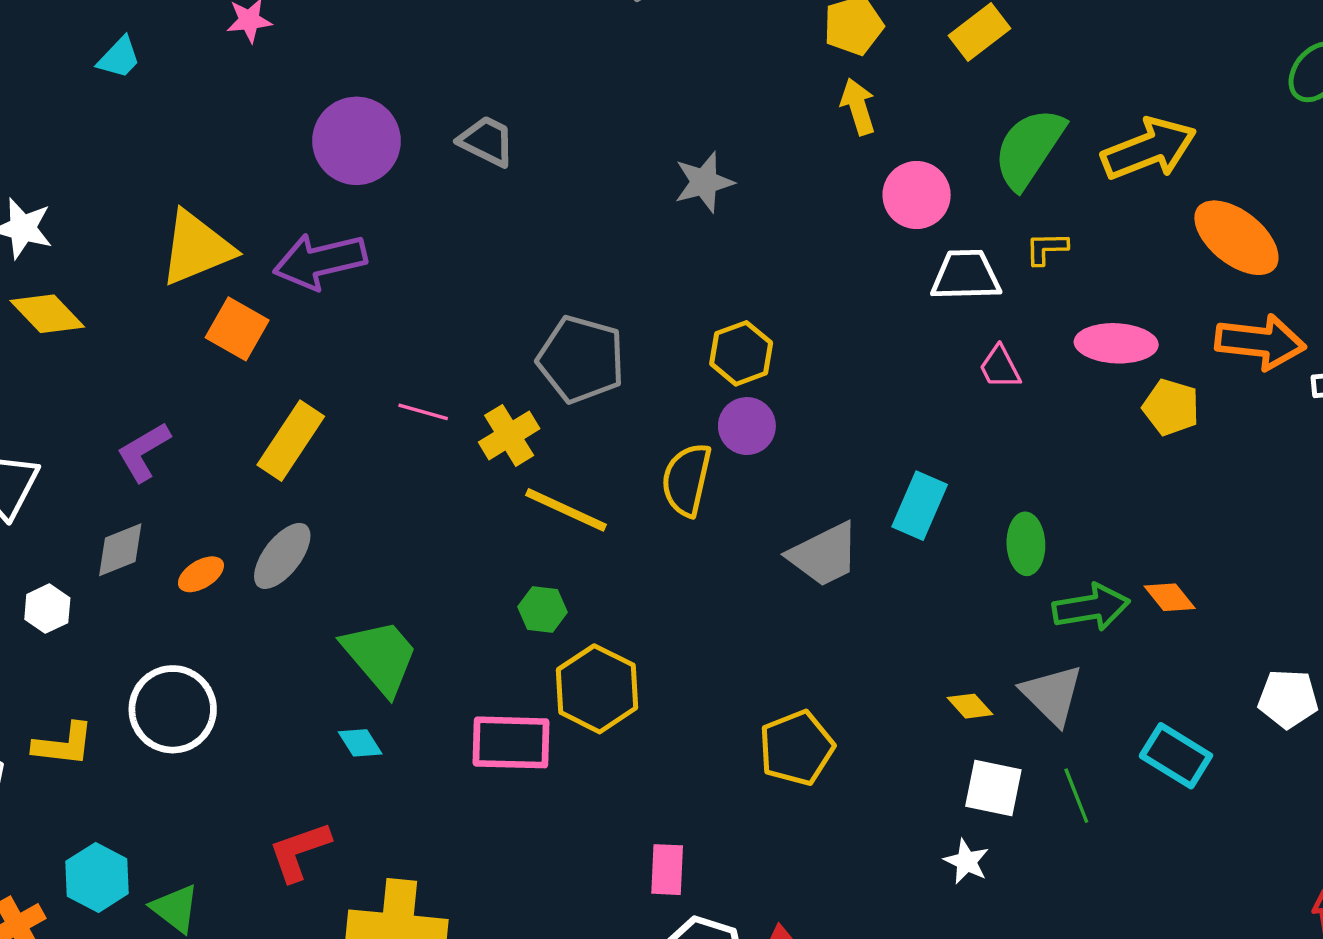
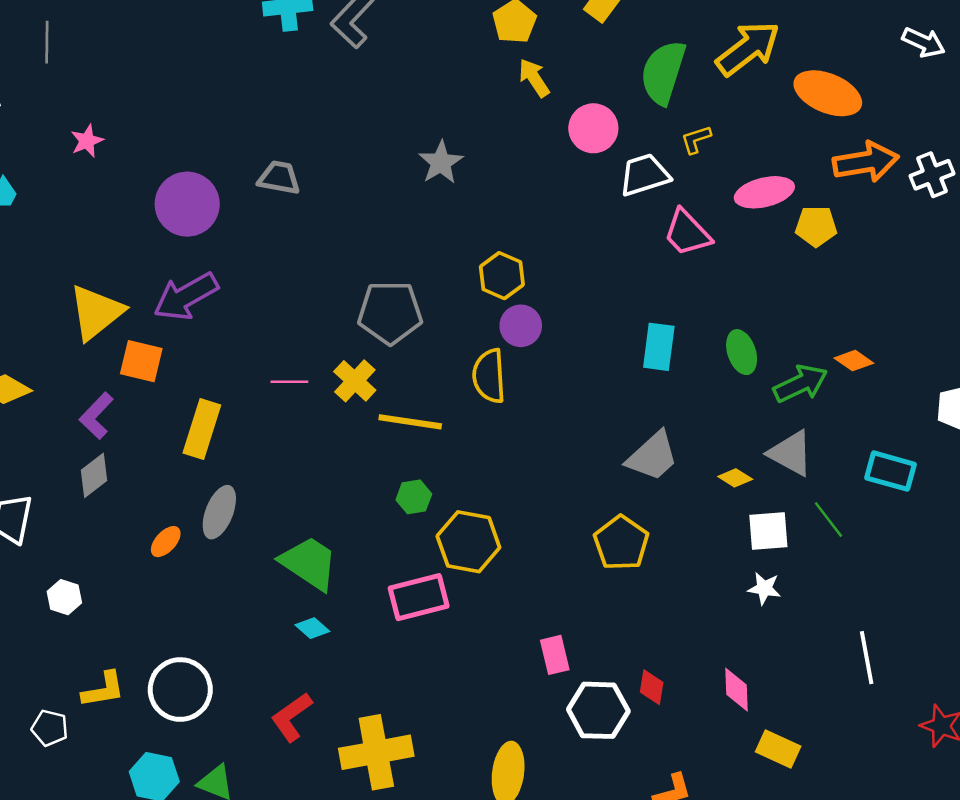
pink trapezoid: (1000, 367) -> (687, 233), size x1.5
purple L-shape: (144, 452) -> (96, 416), moved
gray diamond: (120, 550) -> (94, 475), moved
gray trapezoid: (824, 555) -> (652, 456), moved
white circle: (173, 709) -> (180, 690), moved

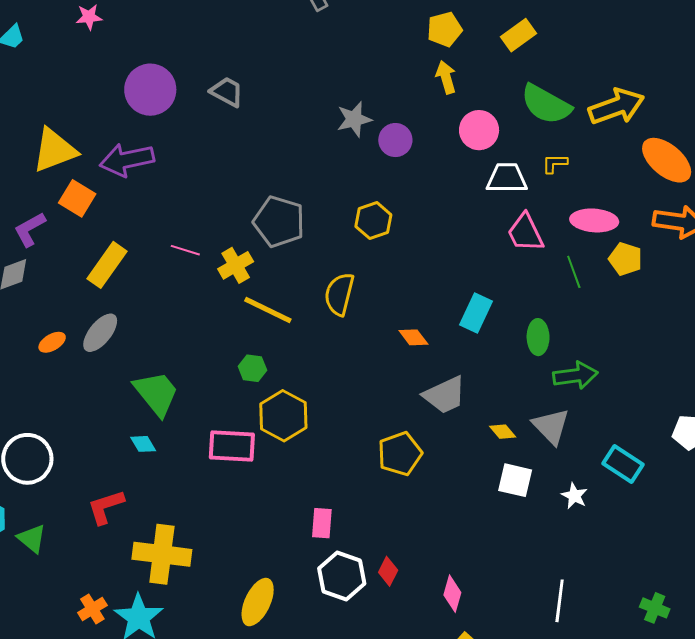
green semicircle: (663, 72) -> (546, 104), turned -96
purple circle: (521, 326) -> (395, 140), moved
orange diamond: (854, 361) -> (413, 337), moved
green line: (828, 519) -> (574, 272), moved
white star: (764, 588) -> (574, 496), moved

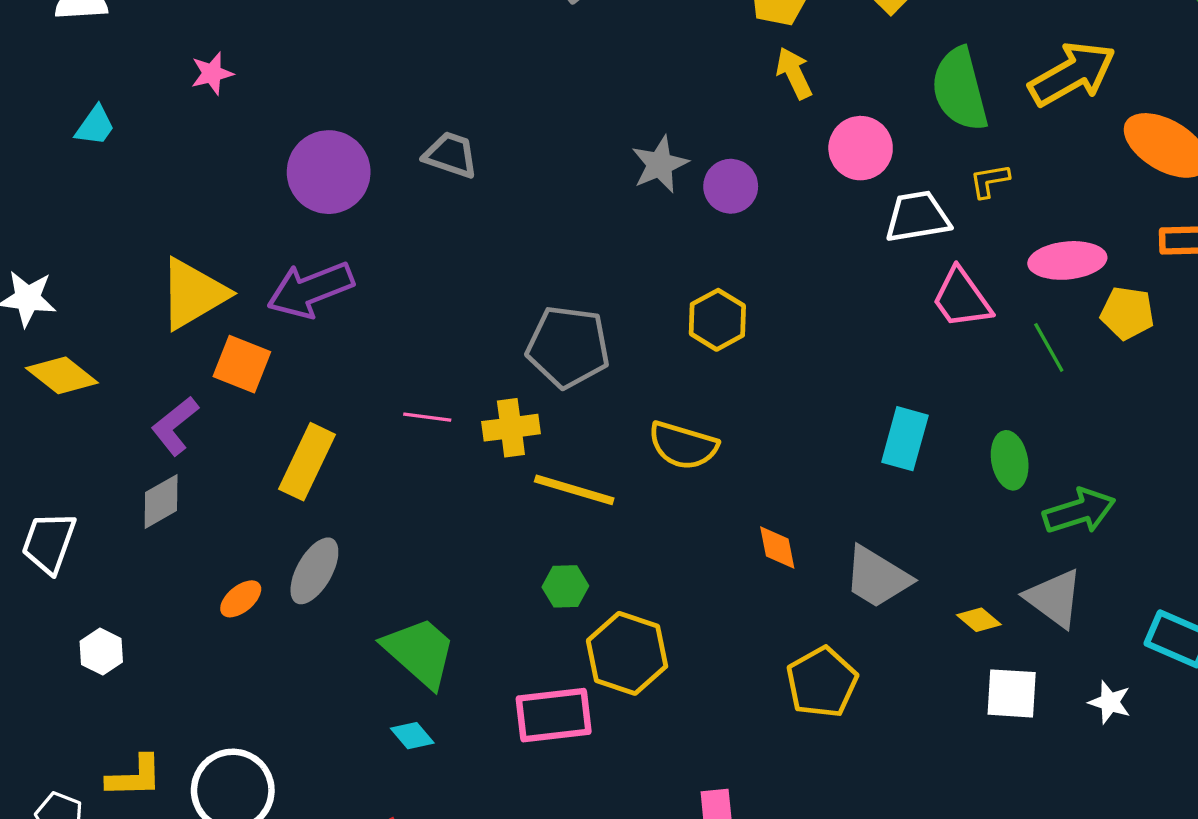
green semicircle: (546, 104) -> (960, 89), turned 56
yellow cross: (236, 265) -> (511, 428), turned 32
yellow semicircle: (339, 294) -> (683, 445), turned -78
orange diamond: (413, 337) -> (777, 548), moved, turned 36
gray trapezoid: (445, 395) -> (877, 577), turned 66

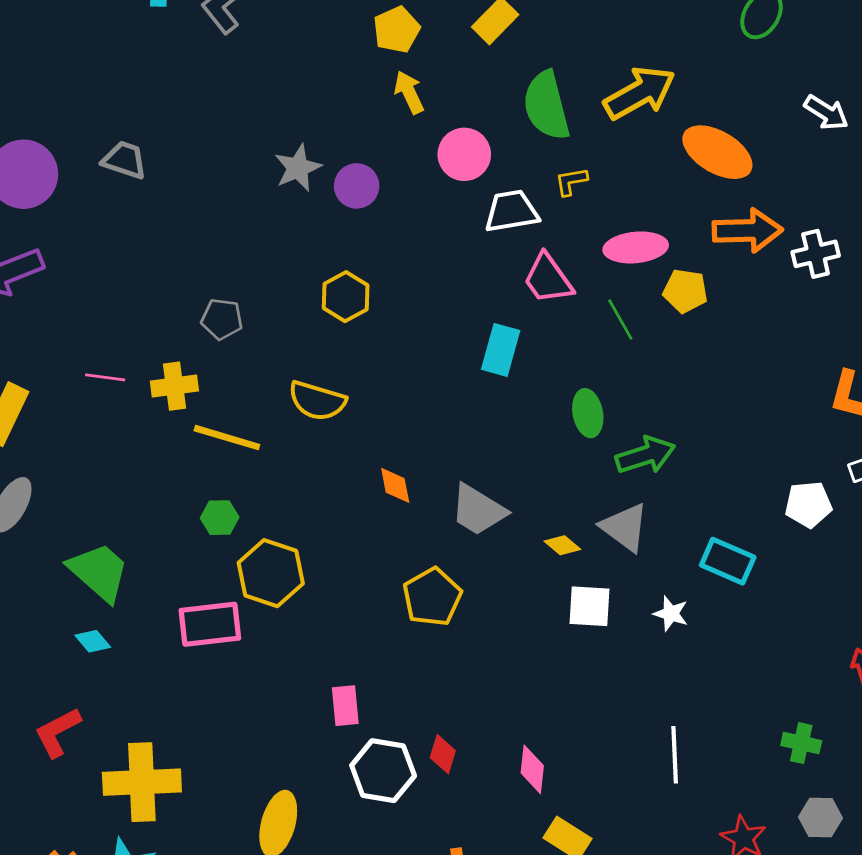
gray pentagon: (568, 347) -> (222, 319), size x0.6
cyan rectangle: (905, 439) -> (501, 350), moved

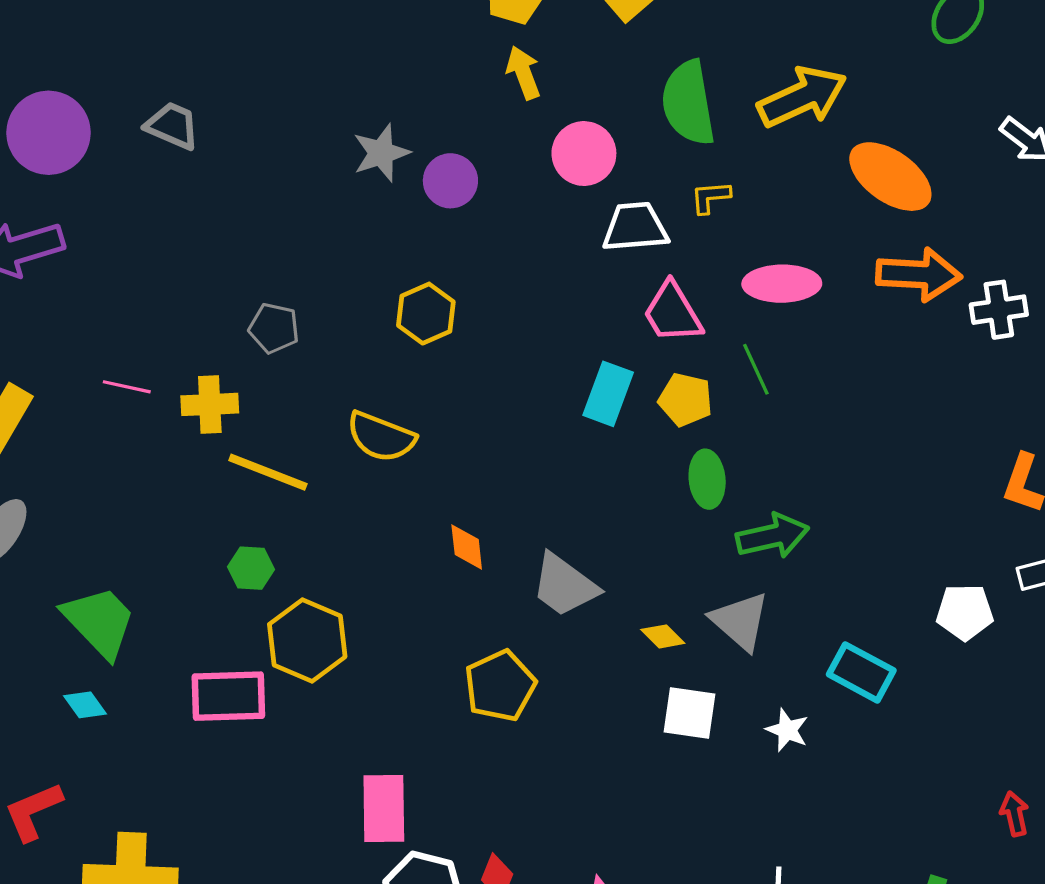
yellow pentagon: (685, 291) -> (685, 400), moved
pink rectangle: (345, 706) -> (384, 808), size x1.4

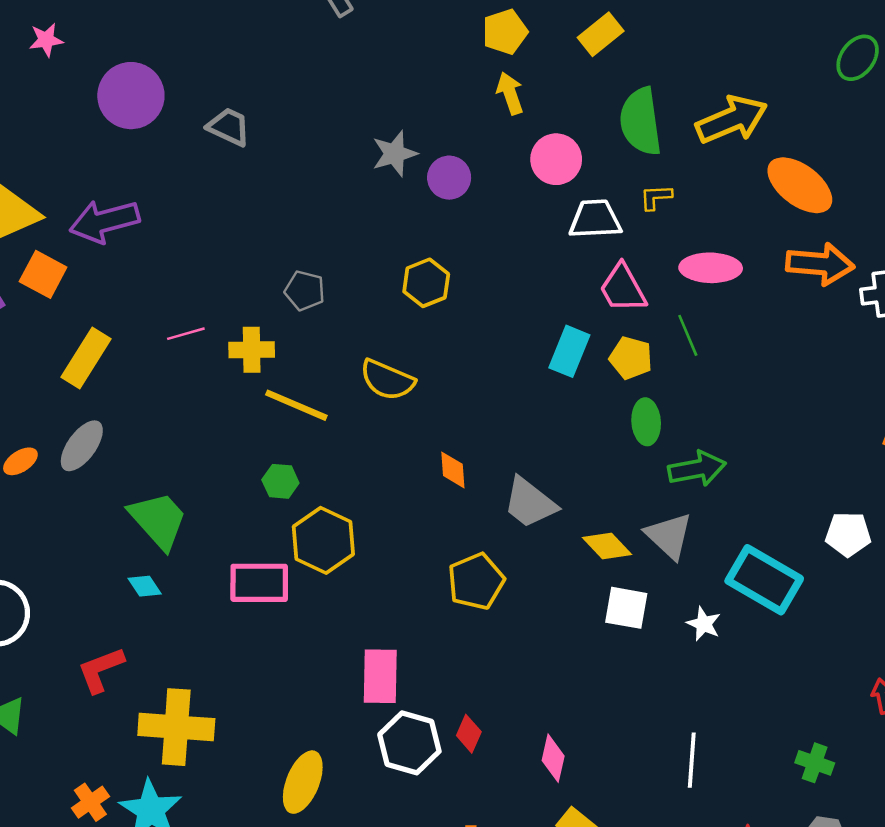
purple circle: (49, 133) -> (131, 96), moved
pink line: (127, 387) -> (186, 334), turned -30
yellow diamond: (663, 636) -> (607, 546), size x1.4
cyan rectangle: (861, 672) -> (764, 580), size x1.4

